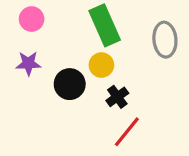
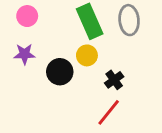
gray ellipse: (165, 40) -> (129, 20), moved
black cross: (117, 97) -> (114, 80), moved

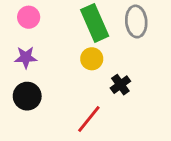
black circle: (60, 72) -> (27, 96), moved
red line: (109, 112) -> (89, 119), moved

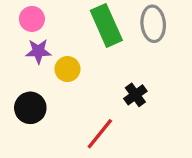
purple star: (26, 57) -> (38, 51), moved
yellow circle: (92, 59) -> (67, 69), moved

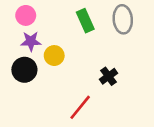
green rectangle: (106, 25) -> (85, 21), size x0.7
black circle: (30, 108) -> (24, 70), moved

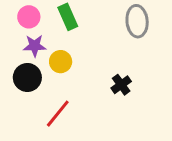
green rectangle: (85, 21) -> (68, 17), moved
red line: (80, 107) -> (58, 114), moved

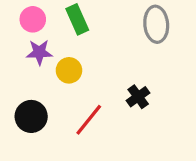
black circle: (27, 77) -> (31, 116), moved
red line: (58, 114) -> (89, 120), moved

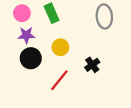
yellow circle: (69, 70) -> (60, 47), moved
black circle: (31, 116) -> (31, 58), moved

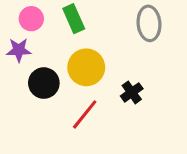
purple star: (26, 35) -> (19, 50), moved
yellow circle: (60, 47) -> (86, 67), size x1.5

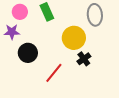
yellow circle: (86, 67) -> (74, 38), moved

